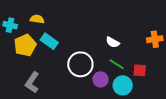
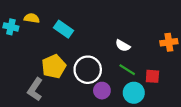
yellow semicircle: (37, 19) -> (32, 18), moved
cyan rectangle: (49, 41) -> (64, 29), moved
yellow pentagon: (25, 45) -> (54, 66), moved
purple circle: (101, 79) -> (102, 91), moved

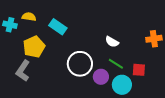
yellow pentagon: (54, 66) -> (34, 47), moved
gray L-shape: (35, 89) -> (23, 71), moved
purple circle: (102, 91) -> (101, 77), moved

